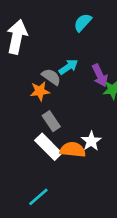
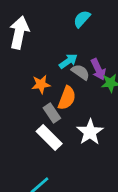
gray semicircle: (51, 77) -> (80, 72), moved
white star: (91, 141) -> (90, 132), size x1.4
orange semicircle: (73, 150) -> (67, 98), moved, turned 105

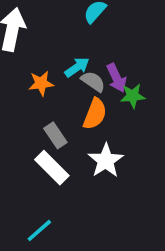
orange star: (41, 84) -> (41, 83), moved
orange semicircle: (67, 98) -> (95, 114), moved

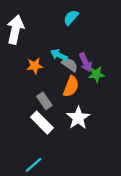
cyan arrow: (77, 67) -> (59, 55), turned -119

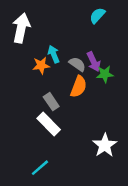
cyan semicircle: (71, 17) -> (97, 16), moved
cyan arrow: (59, 55) -> (54, 54), moved, turned 42
white star: (78, 118) -> (105, 145), moved

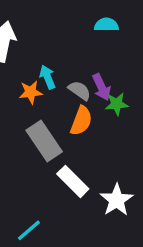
cyan semicircle: (97, 16) -> (106, 25), turned 49
gray rectangle: (51, 102) -> (44, 141), size x1.6
white rectangle: (49, 124) -> (73, 181), moved

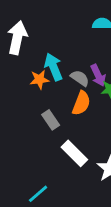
cyan arrow: (48, 77) -> (53, 67), size x1.4
gray rectangle: (44, 141) -> (51, 120), size x0.6

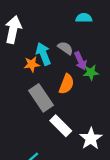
gray semicircle: (80, 78) -> (65, 48), moved
gray rectangle: (51, 120) -> (41, 98), size x1.6

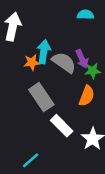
gray semicircle: (65, 48) -> (64, 62), moved, size x1.5
cyan arrow: (43, 54) -> (44, 52), turned 30
orange semicircle: (67, 84) -> (87, 96), moved

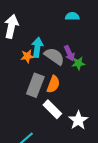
orange semicircle: (87, 96) -> (53, 84), moved
gray rectangle: (41, 97) -> (35, 85), turned 55

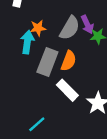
cyan arrow: (37, 47) -> (27, 42), moved
gray semicircle: (54, 56) -> (70, 28), turned 85

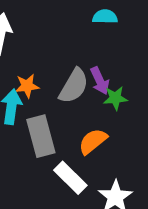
orange semicircle: (69, 61) -> (93, 141), moved, turned -150
gray rectangle: (47, 62) -> (41, 136), turned -36

